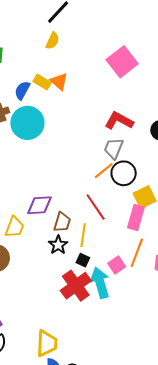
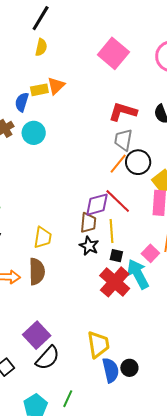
orange triangle: (59, 81) -> (56, 86), turned 48
yellow rectangle: (42, 82) -> (39, 90), turned -30
cyan circle: (27, 123) -> (34, 133), size x0.7
purple diamond: (40, 205) -> (97, 205), moved

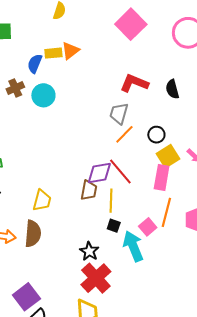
gray trapezoid: (123, 140) -> (119, 113), moved
black circle: (138, 162) -> (156, 135), moved, size x0.7
black star: (89, 246) -> (89, 251), moved
red cross: (115, 282) -> (96, 278), moved

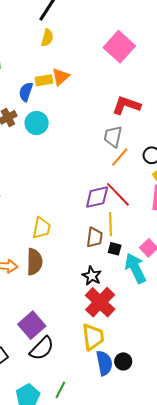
brown trapezoid: (89, 190) -> (95, 237), moved

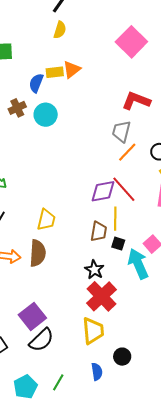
blue semicircle: (104, 363) -> (97, 372), moved, size x0.7

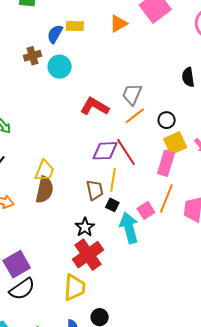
orange triangle: (72, 69) -> (118, 24), moved
red L-shape: (136, 101) -> (95, 106), moved
brown trapezoid: (99, 231) -> (95, 190), turned -30
brown semicircle: (38, 253) -> (45, 190), moved

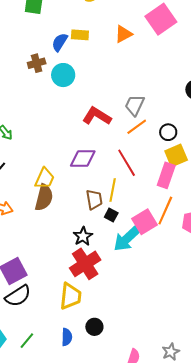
purple diamond: (105, 151) -> (83, 159), moved
pink square: (146, 210) -> (145, 222), size x1.4
cyan arrow: (129, 228) -> (127, 238), turned -120

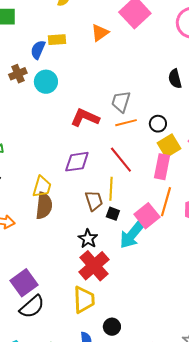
orange line: (137, 127) -> (126, 123), turned 30

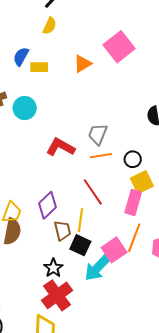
blue semicircle: (38, 50) -> (21, 57), moved
purple diamond: (77, 162) -> (48, 205), moved, turned -40
black square: (113, 214) -> (80, 245), size x1.5

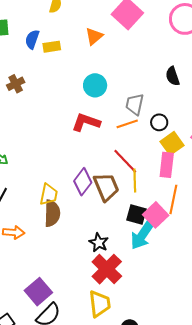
cyan circle: (25, 108) -> (95, 85), moved
gray trapezoid: (98, 134) -> (135, 104), moved
yellow line: (80, 220) -> (135, 181), moved
brown trapezoid: (62, 231) -> (106, 187), moved, size x1.4
black square: (80, 245) -> (137, 214), moved

